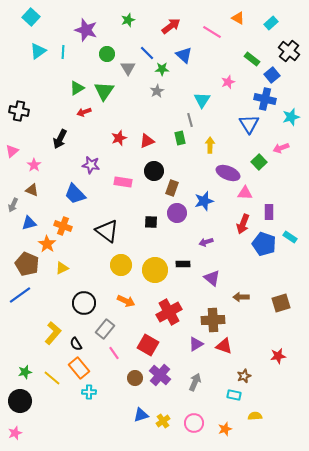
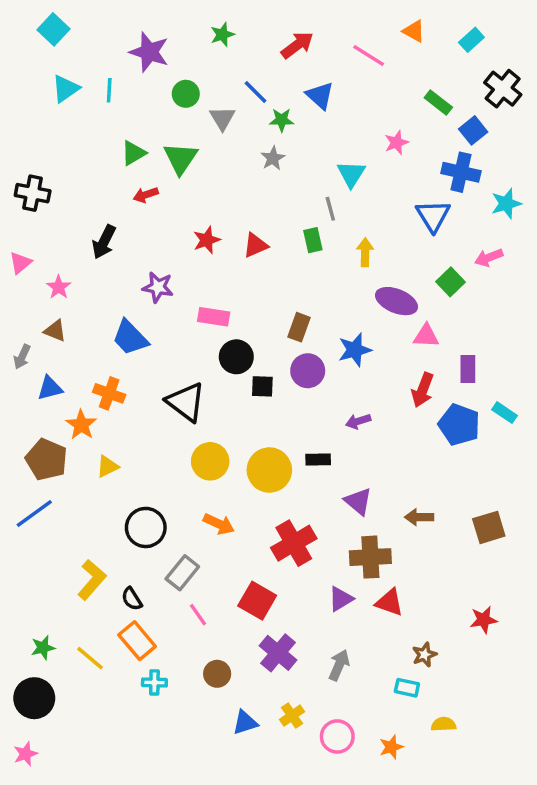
black circle: (154, 171) -> (236, 357), moved
purple triangle: (212, 278) -> (358, 501), moved
brown circle: (135, 378) -> (217, 674), moved
yellow cross: (163, 421) -> (292, 716), moved

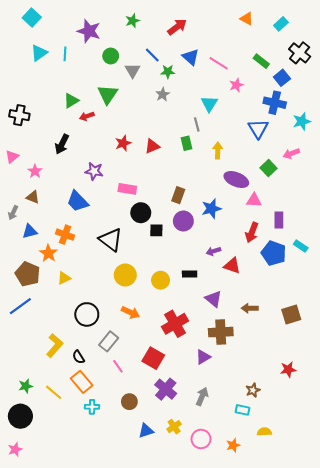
pink line: (369, 56) -> (219, 63), moved
green triangle: (134, 153) -> (71, 101), moved
yellow circle: (269, 470) -> (161, 280), size x0.7
red triangle: (390, 602) -> (232, 266), moved

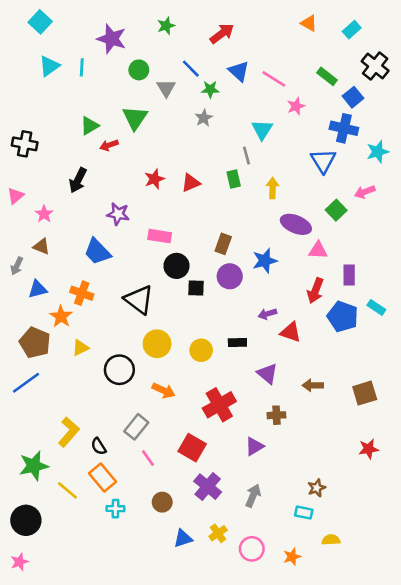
black circle: (87, 314) -> (119, 370), moved
brown cross: (221, 332) -> (276, 415), size x0.6
red star: (288, 369) -> (369, 449), moved
green star: (26, 386) -> (34, 466), moved, size x1.6

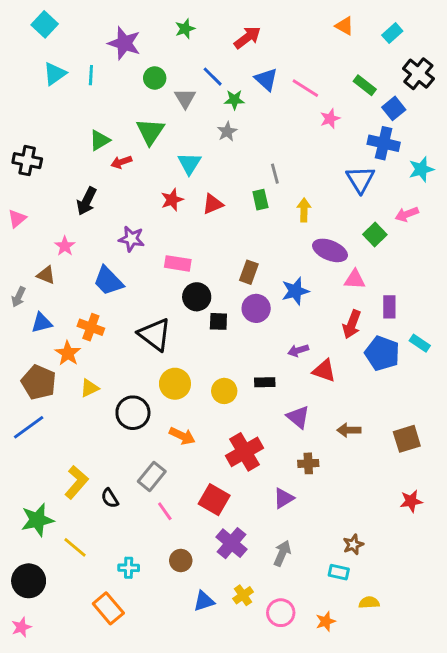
cyan triangle: (262, 130) -> (189, 163), moved
pink star: (44, 214) -> (65, 246), moved
orange rectangle: (103, 477) -> (108, 608), moved

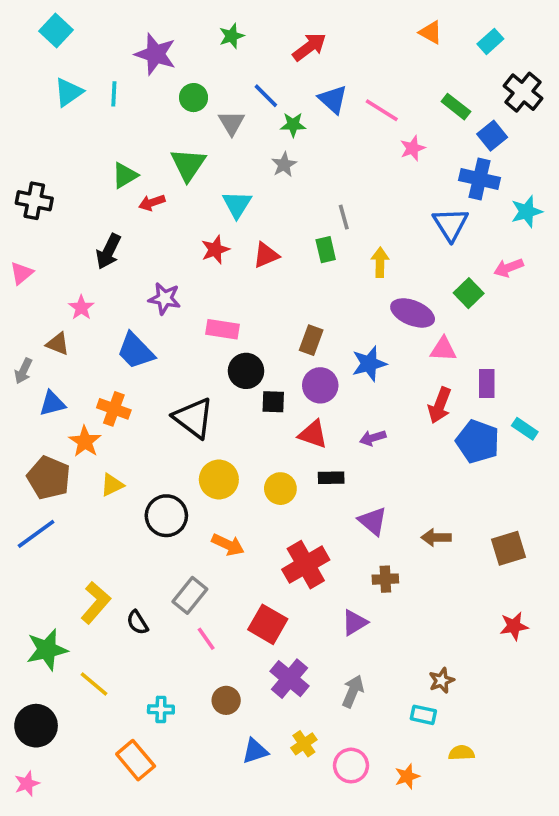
red triangle: (324, 371) -> (313, 434), moved

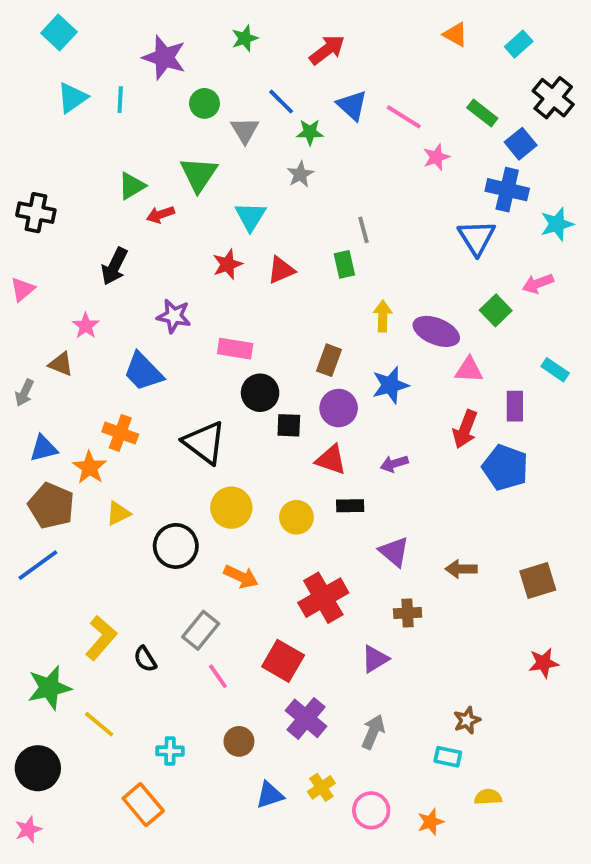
yellow arrow: (380, 262) -> (383, 316), moved
blue triangle: (52, 403) -> (44, 448), moved
cyan rectangle: (525, 429) -> (555, 370), moved

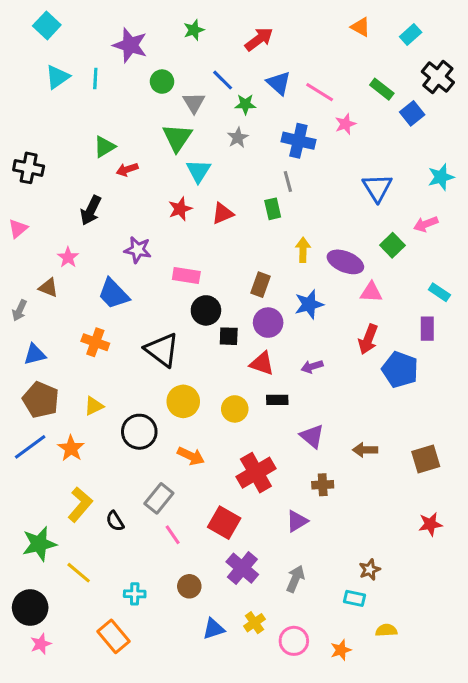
green triangle: (199, 174) -> (177, 138), moved
blue cross: (507, 190) -> (298, 141), moved
purple rectangle: (515, 406) -> (427, 329), moved
orange star: (90, 467) -> (71, 448), moved
pink star: (28, 830) -> (41, 644), moved

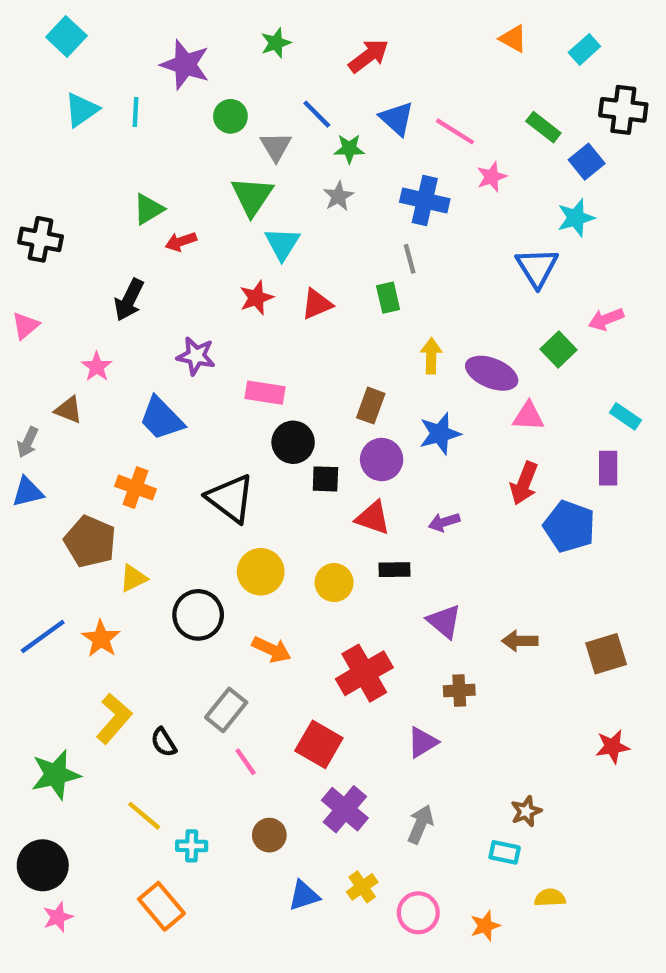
black cross: (438, 77) -> (623, 110), turned -32
cyan star: (441, 177) -> (576, 218), moved
blue triangle: (35, 354) -> (28, 492), moved
brown pentagon: (41, 400) -> (90, 542), moved
yellow line: (79, 573) -> (144, 816), moved

